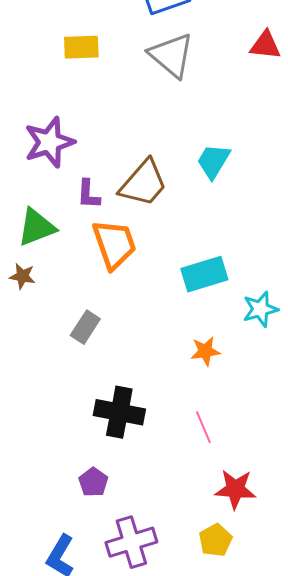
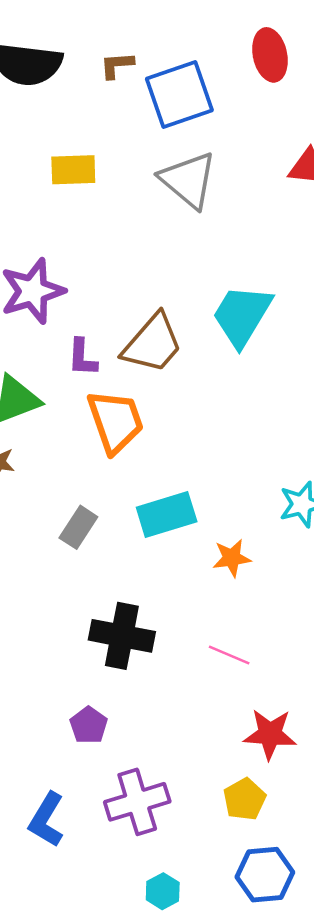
cyan trapezoid: (213, 161) -> (242, 315), size x1.4
cyan rectangle: (204, 274) -> (167, 515), moved
pink line: (203, 427) -> (229, 655), turned -44

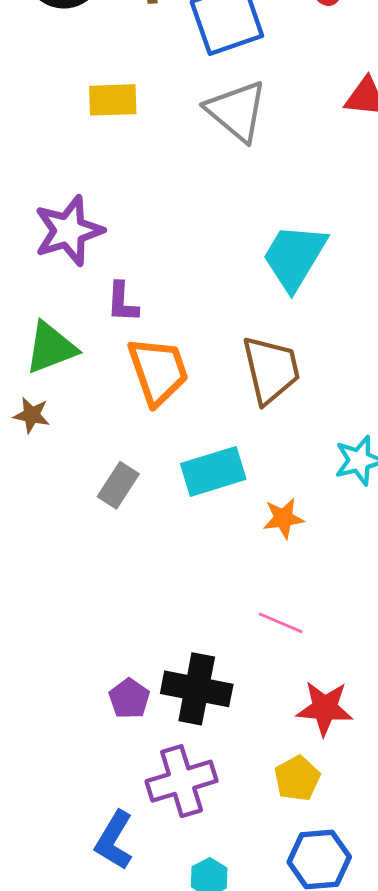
brown trapezoid: (153, 343) -> (271, 370), moved, turned -54
black cross: (122, 636) -> (197, 689), moved
blue L-shape: (47, 820) -> (114, 840), moved

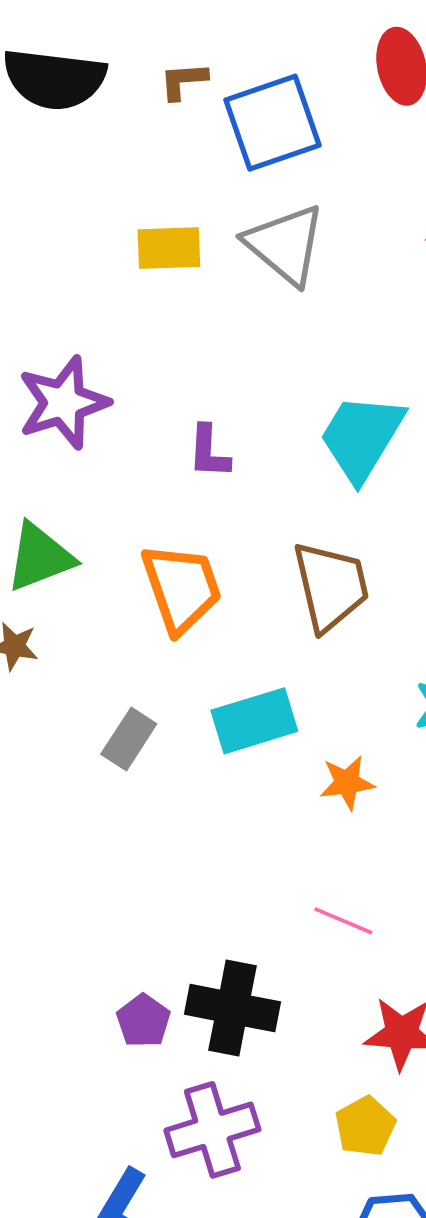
yellow rectangle: (113, 100) -> (169, 248), moved
purple L-shape: (122, 302) -> (209, 452), moved

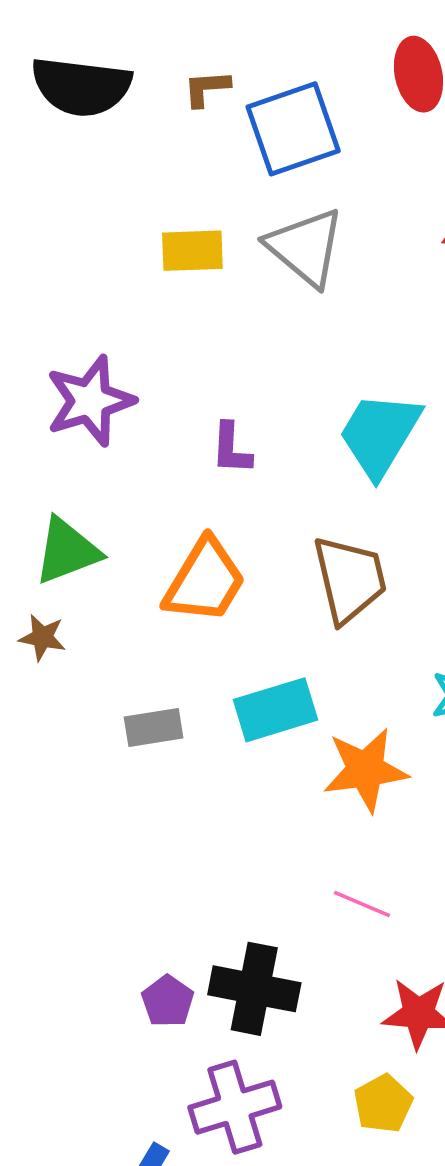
orange trapezoid: (182, 588) -> (205, 581), turned 50
gray rectangle: (129, 739) -> (154, 727), turned 48
orange star: (347, 783) -> (366, 770), size x1.6

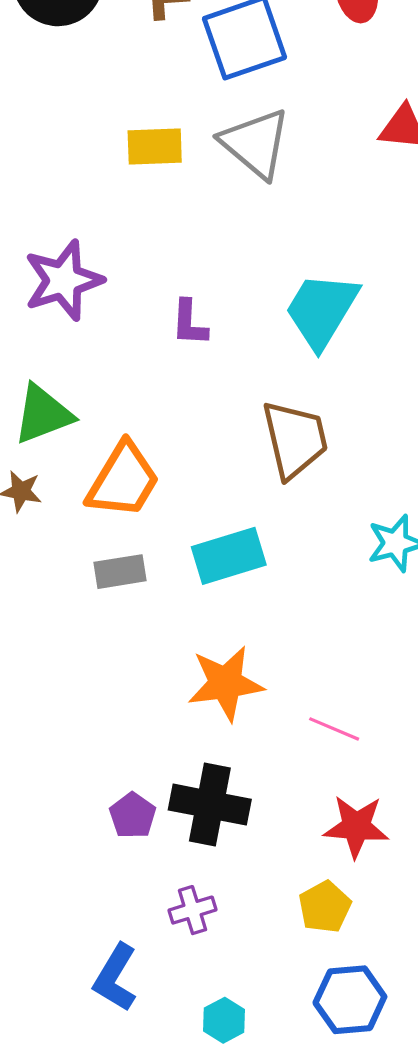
orange trapezoid: (205, 581) -> (123, 480), moved
orange star: (366, 770) -> (226, 683), moved
pink line: (362, 904) -> (334, 729), moved
purple cross: (235, 1107) -> (193, 910), size x0.6

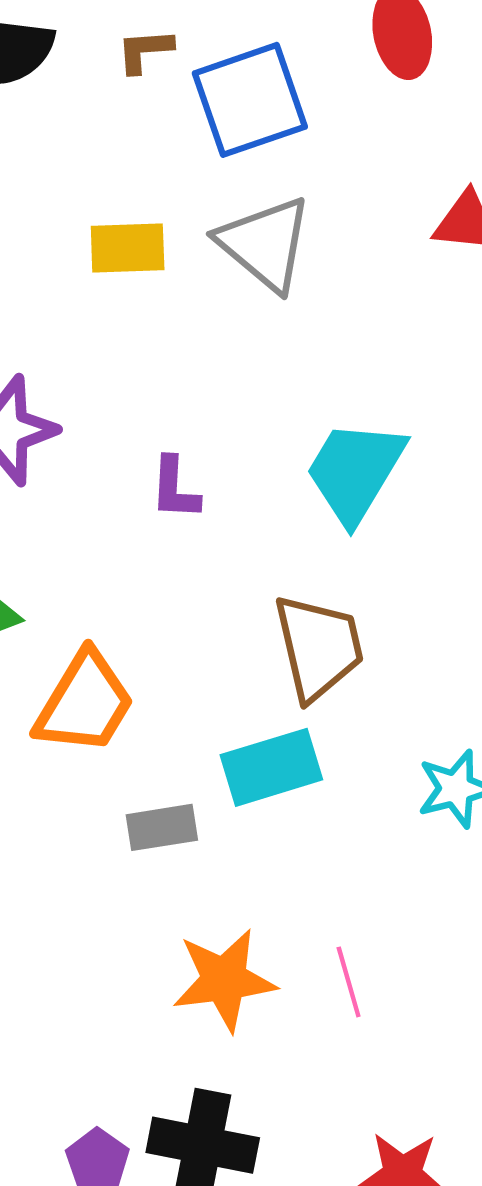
cyan rectangle: (229, 556) -> (271, 767), moved
gray rectangle: (120, 572) -> (162, 827), moved
pink line: (334, 729) -> (349, 982), moved, turned 51

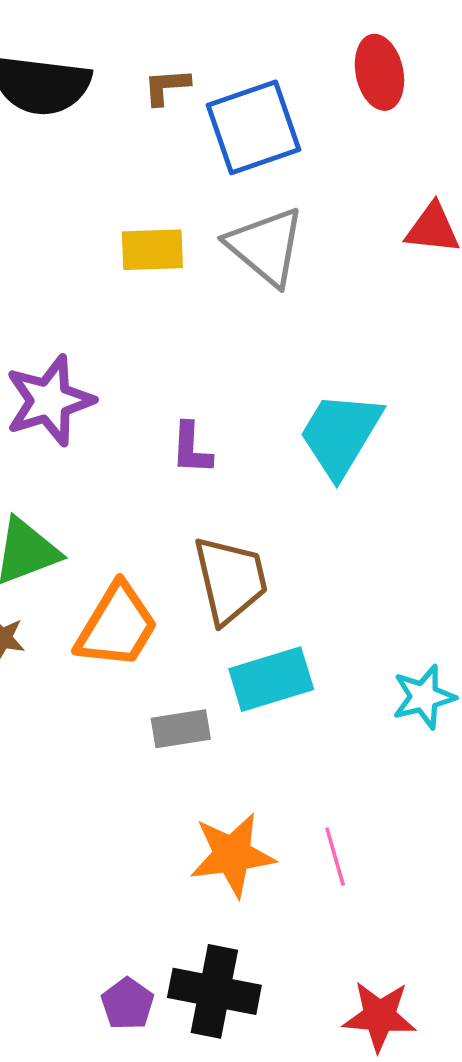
brown trapezoid: (319, 647) -> (230, 580), moved

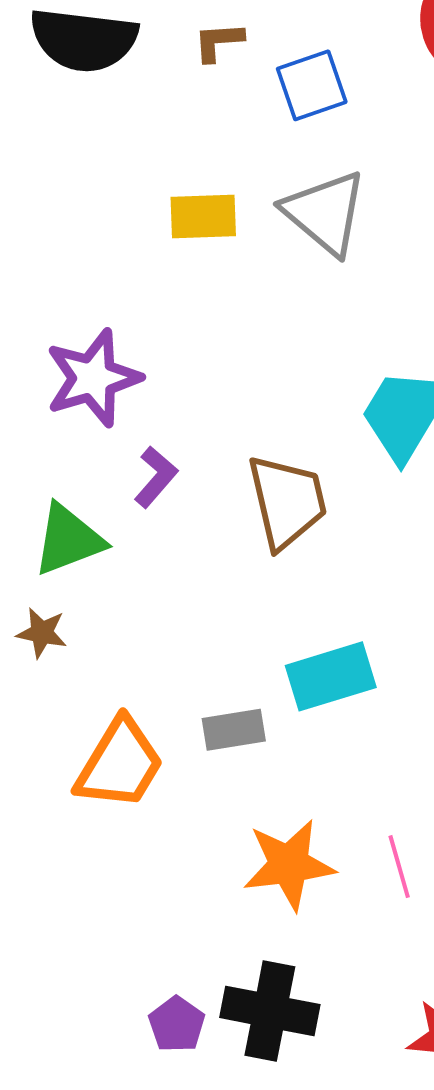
blue square: (253, 127) -> (312, 85), size x0.7
purple L-shape: (191, 448) -> (156, 477), moved, turned -142
brown trapezoid: (230, 580) -> (287, 502), moved
orange trapezoid: (117, 626) -> (120, 764), moved

